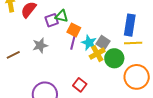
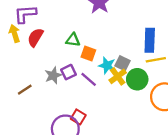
purple square: (52, 20) -> (69, 72), moved
purple line: (73, 42) -> (89, 79), moved, turned -56
red square: (80, 85) -> (78, 117), moved

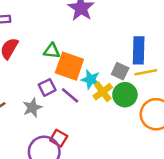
orange square: (88, 53) -> (69, 66), size x1.6
gray square: (123, 63) -> (120, 71), moved
gray star: (53, 75) -> (32, 108), moved

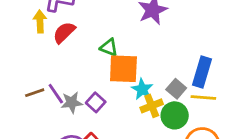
orange square: (69, 66) -> (123, 69), turned -32
purple square: (47, 87) -> (96, 102), moved, turned -36
purple line: (70, 95) -> (56, 94), moved

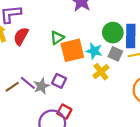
green triangle: (109, 47) -> (57, 38), turned -40
cyan star: (142, 89) -> (94, 51), moved
green circle: (175, 115) -> (113, 33), moved

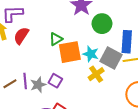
green circle: (113, 33) -> (102, 24), moved
gray square: (115, 54) -> (111, 58), size x1.5
purple line: (28, 83) -> (25, 81), turned 42

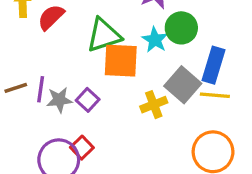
green triangle: (56, 39) -> (104, 35), size x1.6
cyan star: (91, 54) -> (155, 40), moved

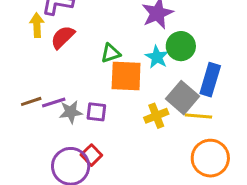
green triangle: (104, 35) -> (111, 53), size x0.6
purple line: (41, 89) -> (54, 103), turned 65
yellow line: (215, 95) -> (198, 116), moved
purple square: (88, 100) -> (96, 112), turned -36

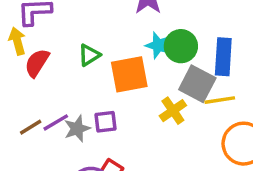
red semicircle: (63, 37) -> (37, 63), moved
green circle: (181, 46) -> (181, 46), moved
green triangle: (111, 53) -> (89, 55), moved

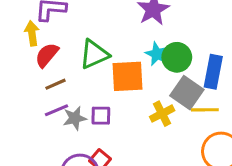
green triangle: (89, 55) -> (94, 54), size x1.5
brown line: (31, 127) -> (55, 84), moved

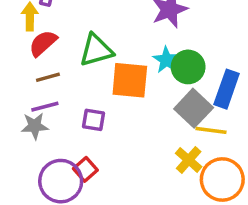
yellow cross: (162, 114) -> (189, 160), moved, turned -30
gray star: (75, 118) -> (35, 126), moved

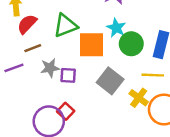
green circle: (188, 67) -> (131, 44), moved
purple line: (45, 107) -> (14, 68), moved
gray square: (194, 108) -> (110, 81), moved
gray star: (35, 126) -> (50, 68), moved

